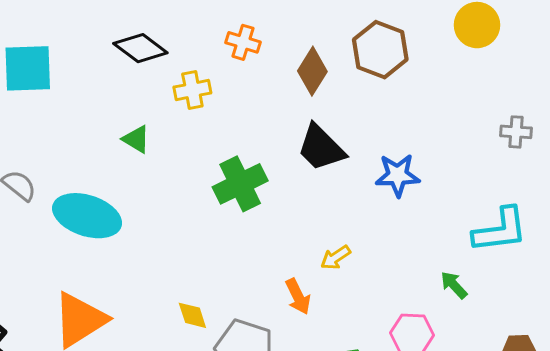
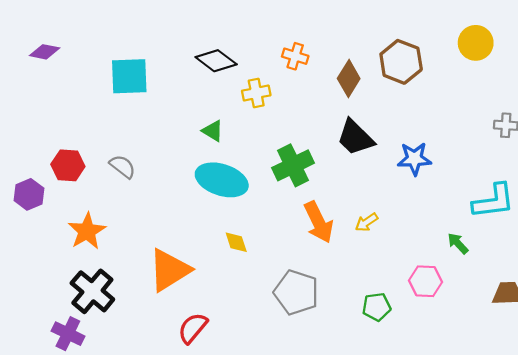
cyan ellipse: (87, 216) -> (222, 180), moved
orange arrow: (298, 297) -> (319, 222), moved, size x1.5
yellow diamond: (192, 315) -> (236, 242), moved

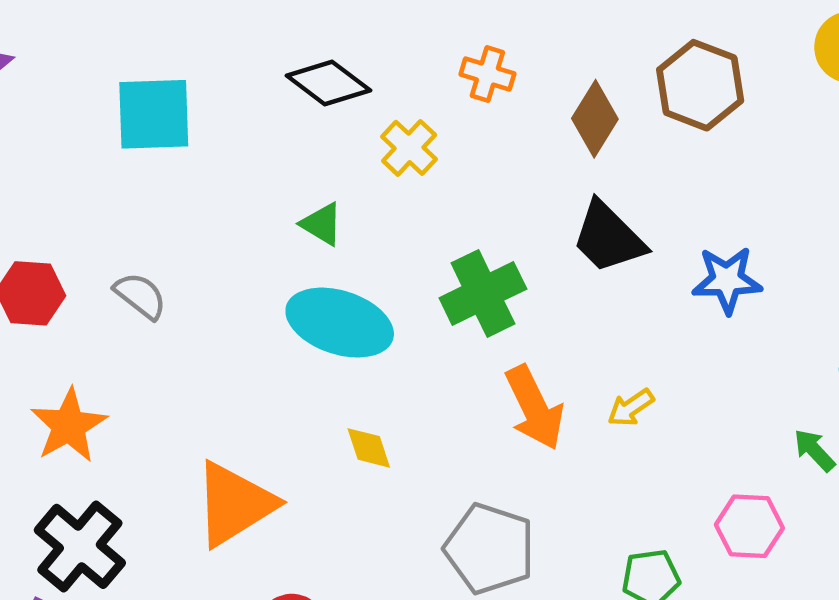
yellow cross: (256, 93) -> (409, 148), turned -36

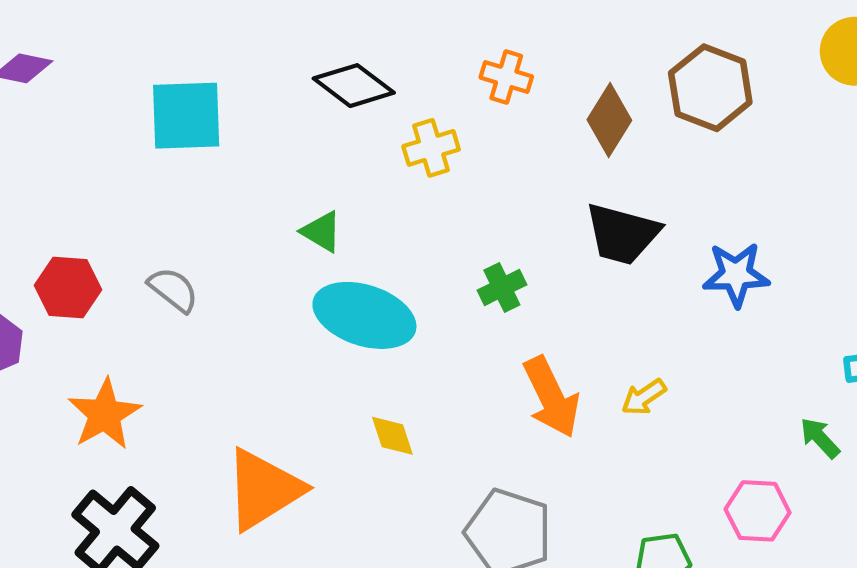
yellow cross: (409, 148) -> (431, 148), turned 30
green triangle: (322, 224) -> (322, 232), moved
black trapezoid: (608, 237) -> (622, 234), turned -30
green cross: (483, 293) -> (502, 288), size x0.6

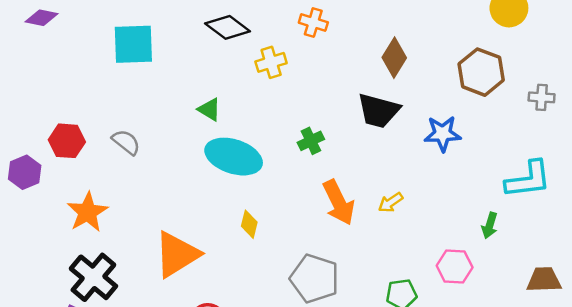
brown hexagon: (710, 88) -> (481, 72), moved
brown diamond: (609, 120) -> (394, 58), moved
yellow diamond: (392, 436) -> (249, 224), turned 32
green arrow: (820, 438) -> (490, 225), turned -120

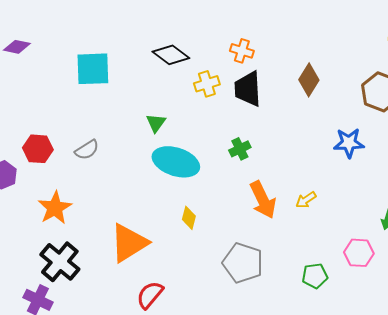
green triangle: (209, 109) -> (156, 123), turned 35
black trapezoid: (379, 111) -> (248, 89), moved, turned 72
gray semicircle: (126, 142) -> (87, 150), turned 110

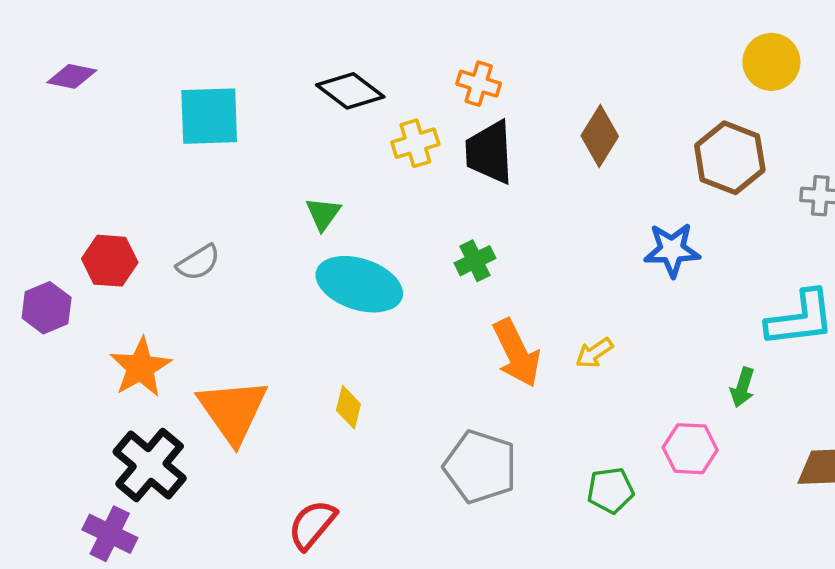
yellow diamond: (189, 218) -> (348, 407), moved
orange triangle: (129, 243) -> (233, 411), moved, turned -33

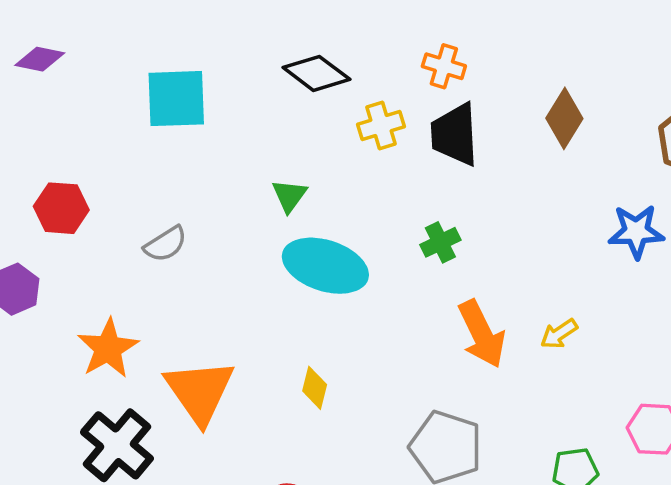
red hexagon: (110, 261) -> (61, 208), moved

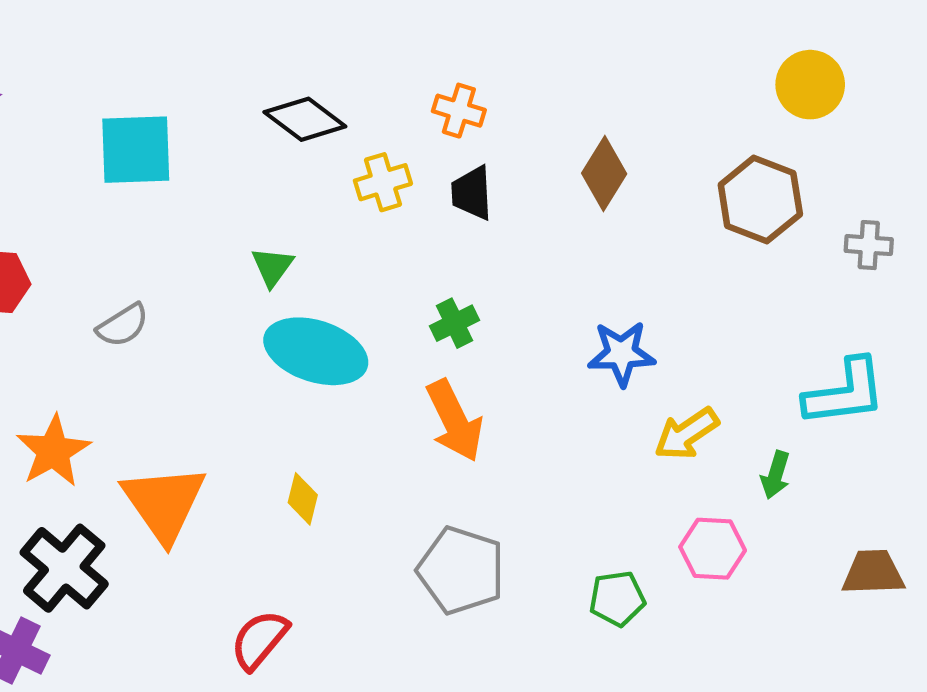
black trapezoid: (455, 135) -> (472, 193), size x0.7
blue star: (636, 232) -> (622, 353), moved
orange arrow: (482, 334) -> (455, 421), moved
yellow arrow: (559, 334) -> (687, 434), moved, size x1.4

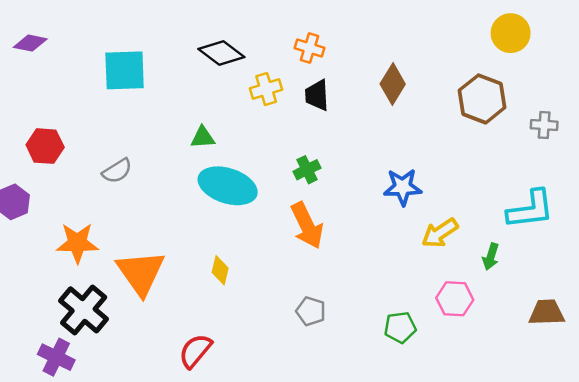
green triangle: (272, 267) -> (203, 137), turned 50
orange star: (53, 451) -> (77, 243), turned 30
gray pentagon: (461, 570) -> (311, 311), size x0.6

